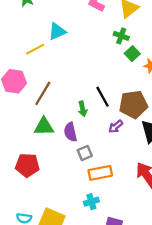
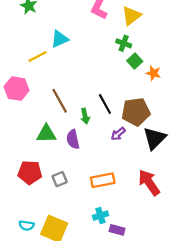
brown line: (43, 93) -> (60, 101), moved, turned -60
gray square: (85, 153) -> (60, 179), moved
cyan cross: (91, 202) -> (100, 216), moved

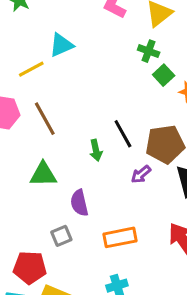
brown line: (60, 101) -> (45, 119), moved
purple semicircle: (73, 139) -> (79, 203), moved
red pentagon: (30, 172) -> (30, 268), moved

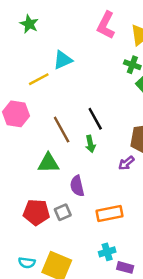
brown line: (45, 119) -> (62, 130), moved
black line: (123, 134) -> (95, 119), moved
red pentagon: (30, 268) -> (36, 212), moved

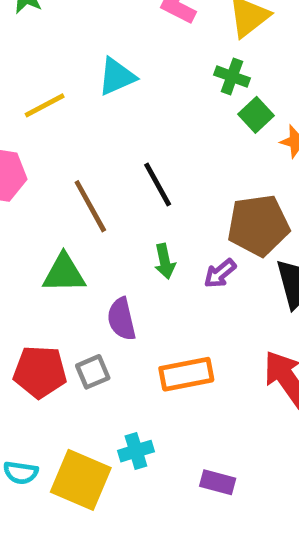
cyan triangle: (63, 60) -> (117, 77), moved
green arrow: (90, 144) -> (165, 261), moved
cyan cross: (107, 252) -> (136, 451), moved

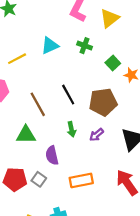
green cross: (232, 77) -> (85, 46), moved
brown pentagon: (258, 225) -> (103, 102), moved
gray square: (93, 372) -> (39, 179), turned -32

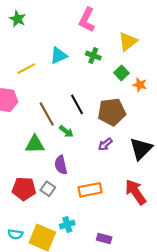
yellow triangle: (110, 18) -> (128, 42), moved
green arrow: (71, 129) -> (66, 131), moved, turned -40

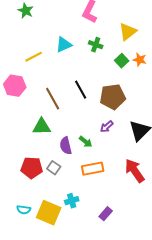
orange star: (140, 85) -> (140, 60), moved
green arrow: (66, 131) -> (86, 142), moved
purple rectangle: (104, 239) -> (106, 214), turned -64

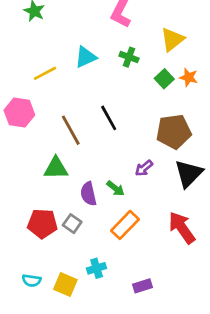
brown pentagon: (113, 97) -> (174, 132), moved
orange rectangle: (93, 169) -> (125, 225), turned -35
yellow square: (49, 213) -> (65, 285), size x0.7
purple rectangle: (106, 214) -> (143, 286), turned 32

